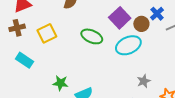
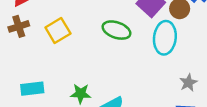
cyan ellipse: (128, 45) -> (165, 38), turned -55
cyan rectangle: (25, 60) -> (32, 89), moved, turned -36

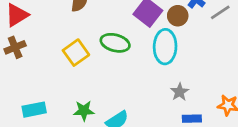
yellow square: (58, 30) -> (76, 53), moved
gray star: (188, 83) -> (180, 92), moved

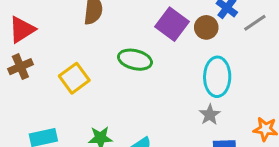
cyan ellipse: (165, 47) -> (217, 77), moved
yellow square: (76, 53) -> (74, 78), moved

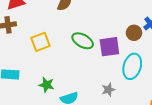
purple square: (172, 24) -> (109, 47), moved, turned 30
gray star: (210, 115) -> (108, 90), moved

